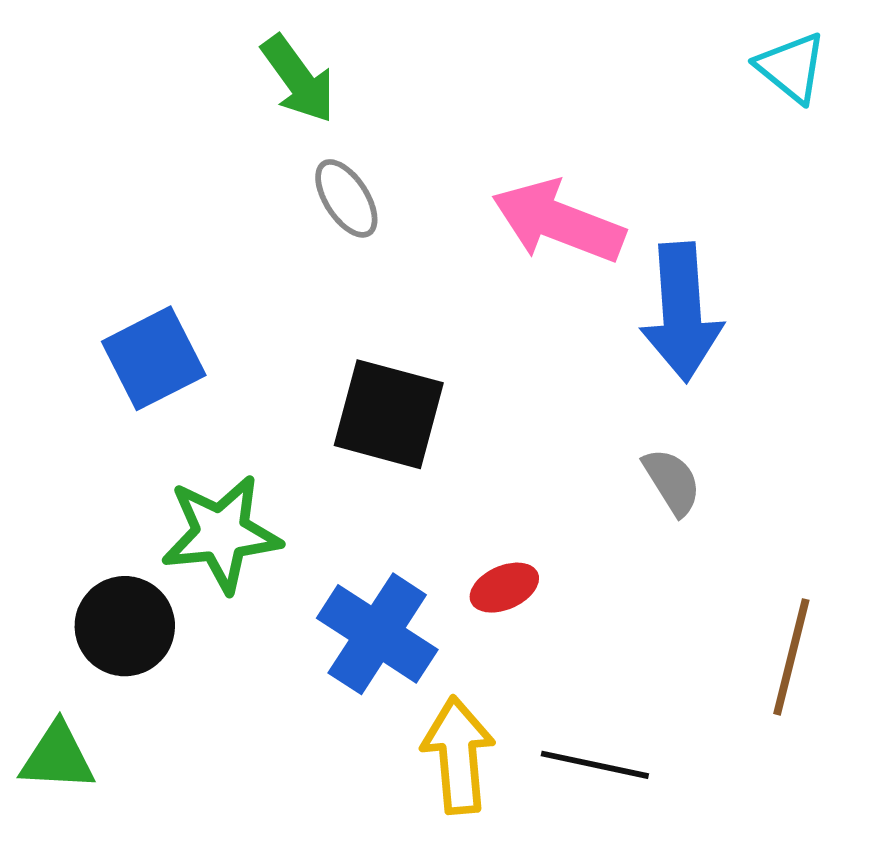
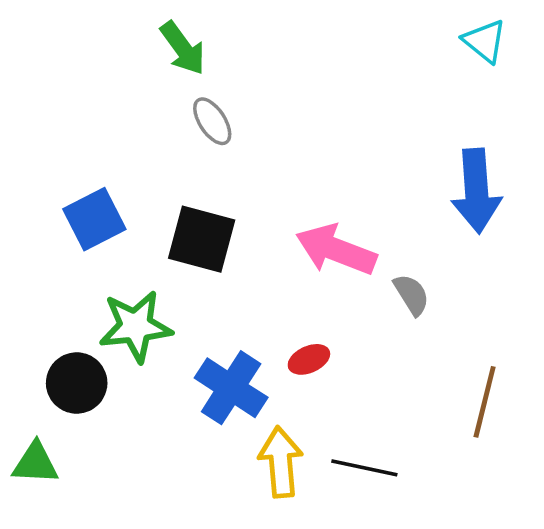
pink arrow: (558, 222) -> (336, 250), moved
blue arrow: (682, 312) -> (476, 191), moved
black square: (389, 414) -> (202, 239), moved

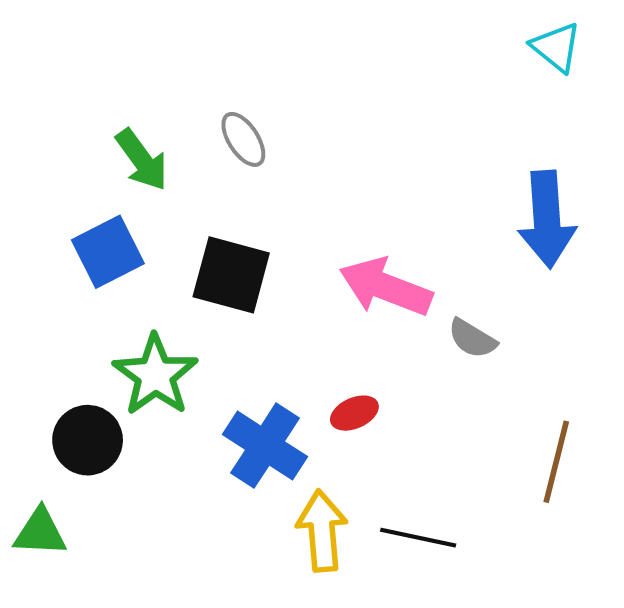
green arrow: (183, 48) -> (142, 160), moved
gray semicircle: (412, 295) -> (472, 339), turned 153
green star: (136, 326) -> (155, 375), turned -30

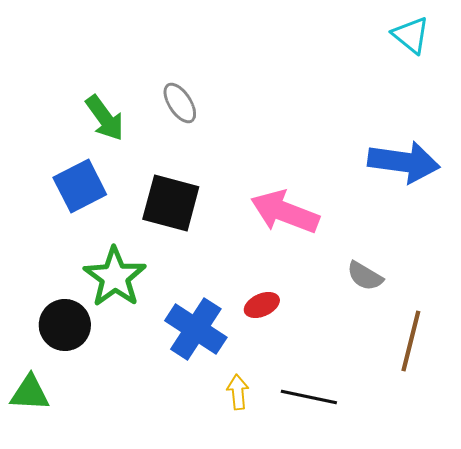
blue arrow: (547, 219) -> (404, 162), turned -78
gray semicircle: (472, 339) -> (365, 276), moved
yellow arrow: (322, 531) -> (238, 392), size x0.6

